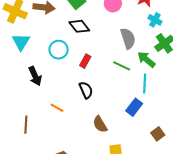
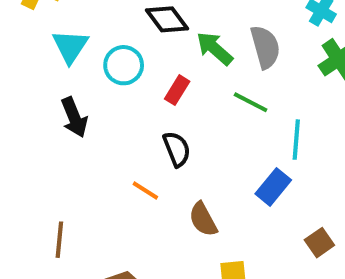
cyan triangle: (21, 42) -> (70, 46), moved
green arrow: (146, 59) -> (215, 48), moved
orange line: (57, 108) -> (145, 191), moved
brown line: (26, 125) -> (59, 240), moved

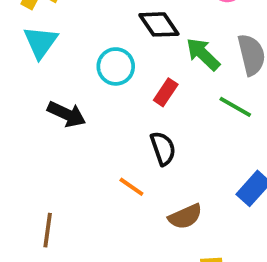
cyan triangle: (70, 46) -> (41, 42), moved
black arrow: (74, 117) -> (67, 114), turned -45
brown semicircle: (203, 219) -> (185, 217), turned -88

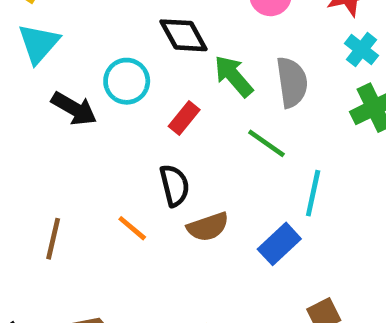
black arrow: (67, 114) -> (74, 109), moved
brown semicircle: (185, 217) -> (208, 227), moved
brown line: (48, 230) -> (53, 239), moved

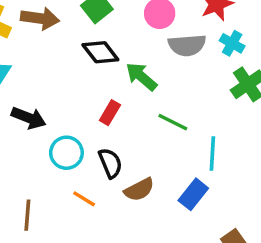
cyan circle: (127, 81) -> (66, 153), moved
gray semicircle: (292, 82) -> (187, 45), moved, turned 102

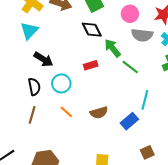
red rectangle: (110, 113) -> (91, 65), turned 32
green line: (173, 122) -> (130, 67), moved
black semicircle: (110, 163) -> (34, 87), moved

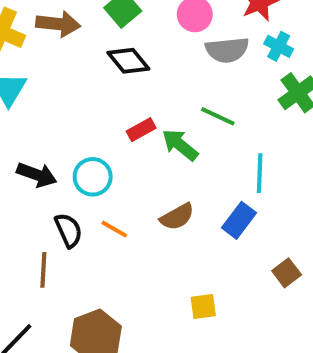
green arrow: (113, 48) -> (180, 145), moved
black arrow: (43, 59) -> (37, 175), moved
black semicircle: (34, 87) -> (68, 230), moved
brown line: (32, 115) -> (43, 270), moved

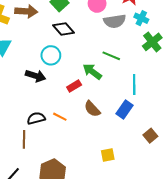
red rectangle: (141, 130) -> (74, 86), moved
black arrow: (37, 175) -> (36, 76), moved
cyan circle: (93, 177) -> (51, 55), moved
brown semicircle: (177, 217) -> (92, 109), turned 78
black semicircle: (68, 230) -> (36, 118), turned -78

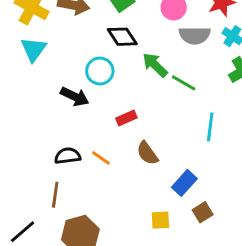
green arrow: (92, 72) -> (155, 65), moved
blue rectangle: (125, 109) -> (184, 183), moved
brown square: (150, 136) -> (203, 212), moved
brown line: (24, 139) -> (55, 195), moved

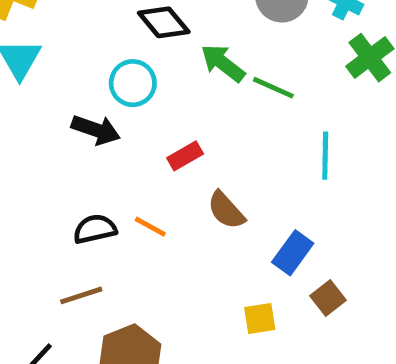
brown line: (55, 195) -> (81, 295), turned 70

